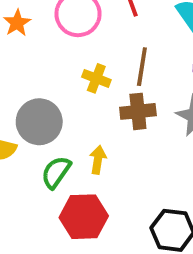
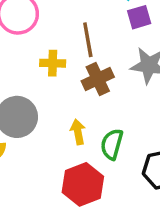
green semicircle: (56, 172) -> (112, 144), moved

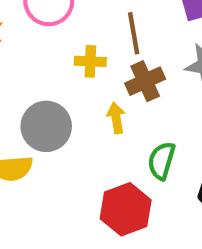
yellow arrow: (78, 132) -> (116, 118), moved

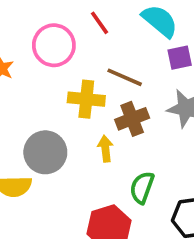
brown line: (134, 33) -> (125, 77), turned -60
yellow cross: (90, 61) -> (86, 99), size x1.4

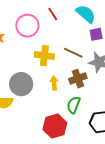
brown line: (125, 77) -> (73, 53), moved
brown cross: (132, 119) -> (78, 79), moved

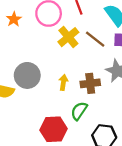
brown line: (73, 53) -> (95, 39), moved
yellow cross: (44, 56) -> (68, 37), moved, turned 30

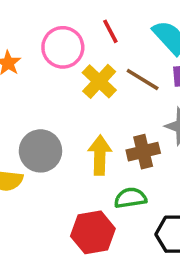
yellow arrow: (63, 82) -> (100, 155), size x1.5
green semicircle: (79, 111) -> (130, 198), turned 54

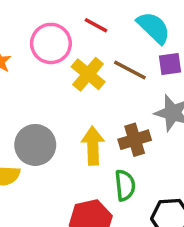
red line: (110, 31) -> (96, 25), turned -30
green semicircle: (130, 198) -> (125, 185), turned 96

